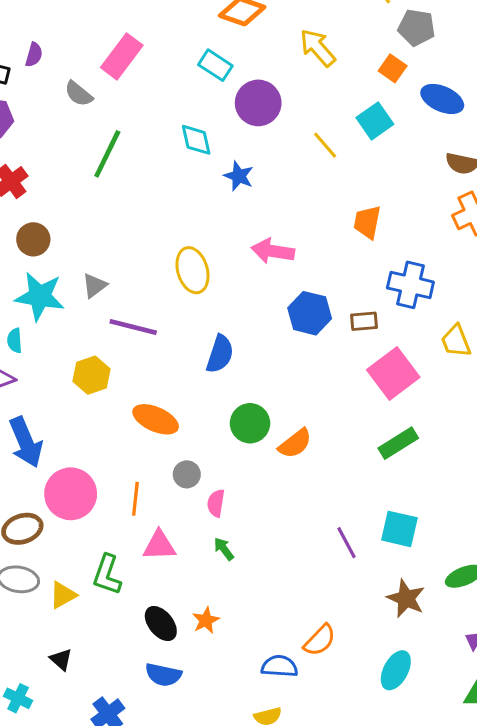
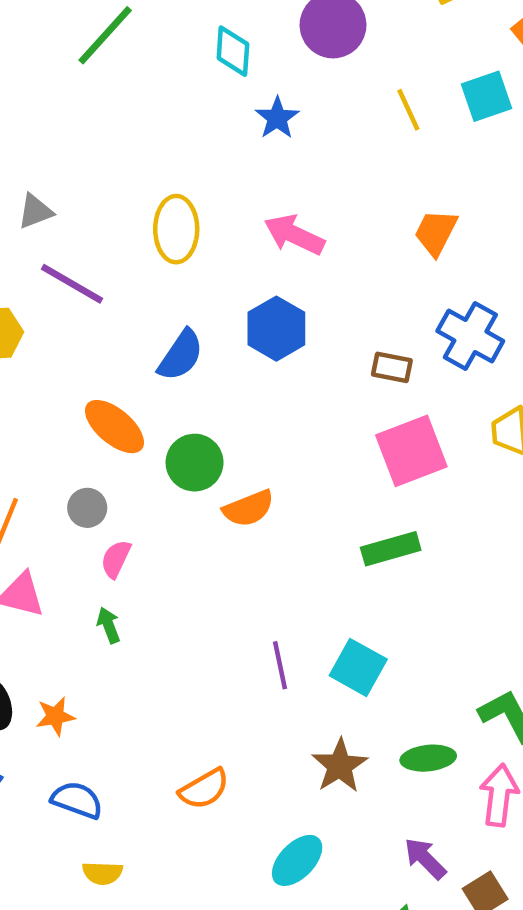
blue hexagon: (310, 313) -> (276, 329), moved
orange ellipse: (156, 419) -> (114, 427), moved
blue semicircle: (279, 666) -> (77, 800), moved

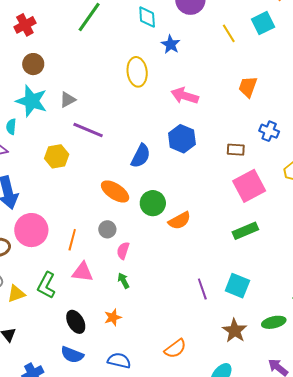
yellow ellipse: (176, 229) -> (137, 72), moved
blue cross: (470, 336) -> (269, 131), size x0.7
orange star: (55, 716) -> (113, 317), moved

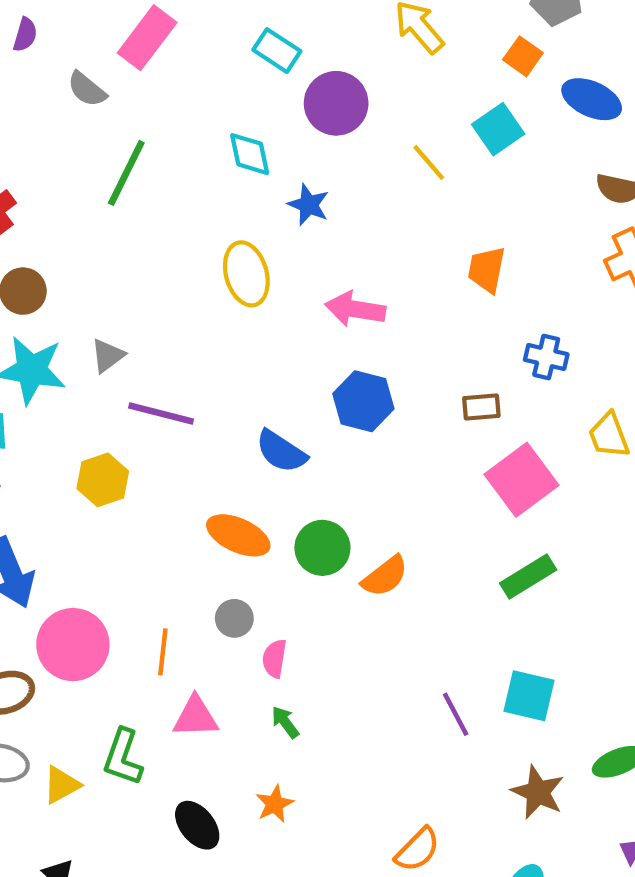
blue semicircle: (141, 156) -> (281, 451), turned 105

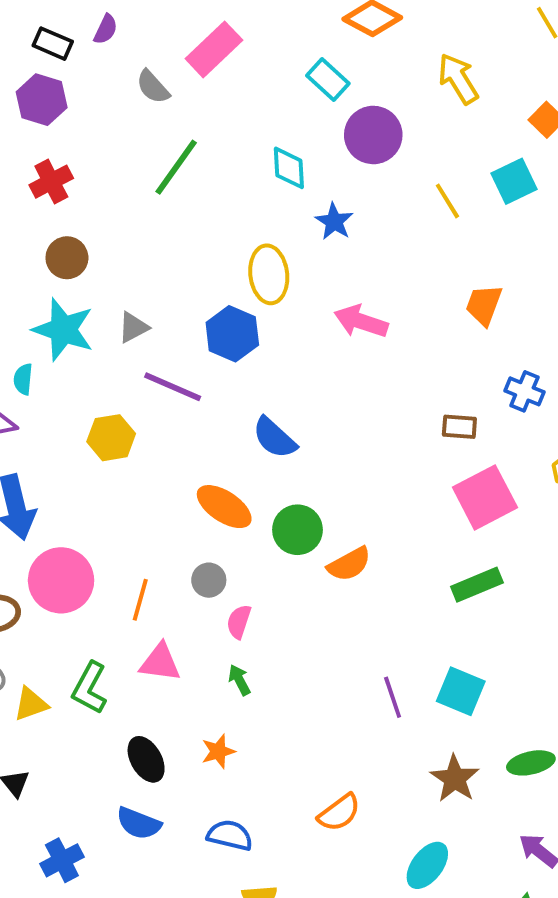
blue hexagon: (363, 401) -> (232, 334), moved

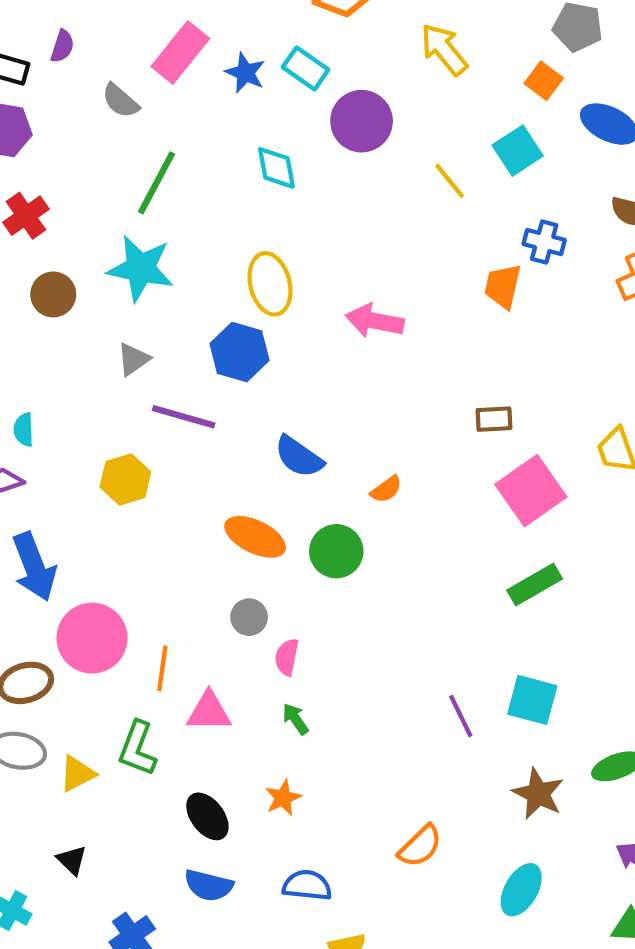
blue star: (334, 222) -> (245, 73), moved
cyan star: (63, 330) -> (141, 268), moved
blue cross: (524, 391) -> (544, 242), moved
orange semicircle: (349, 564) -> (386, 489), moved, size x0.7
orange line: (140, 600) -> (162, 668), moved

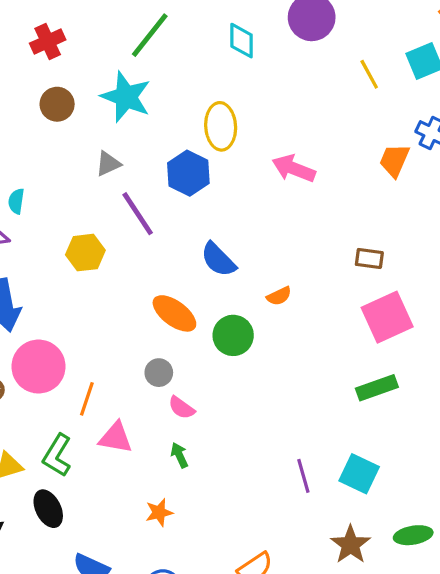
purple line: (184, 417) -> (138, 214), turned 30
pink semicircle: (287, 657) -> (181, 408), turned -76
black ellipse: (207, 816) -> (48, 509), moved

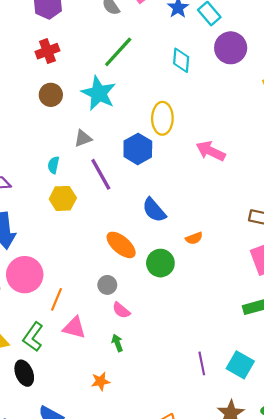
cyan semicircle: (16, 201) -> (53, 165), moved

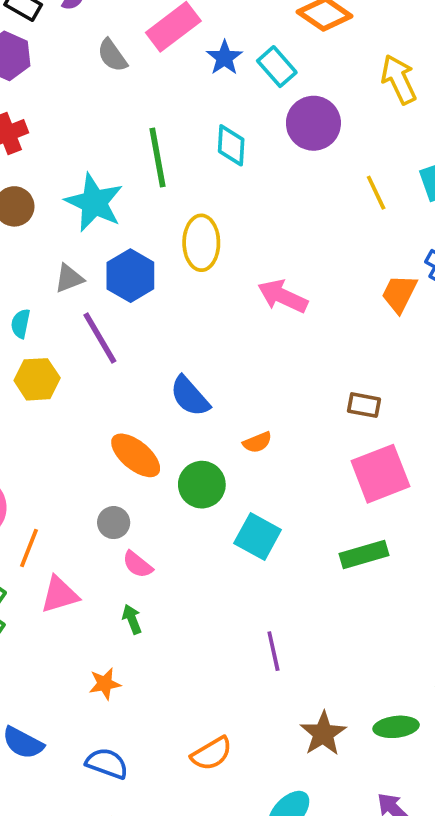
green line: (118, 52) -> (157, 157), moved, turned -52
blue hexagon: (138, 149) -> (130, 276), moved
pink triangle: (74, 328) -> (60, 595), turned -30
cyan square: (240, 365) -> (258, 536), moved

